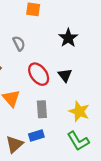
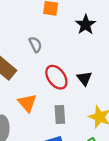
black star: (68, 38) -> (86, 25), moved

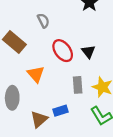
gray rectangle: (60, 114) -> (78, 85), moved

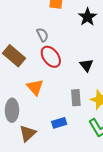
red ellipse: (63, 51) -> (51, 57), moved
brown triangle: (39, 119) -> (28, 133), moved

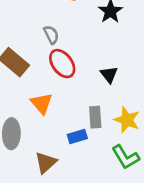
blue rectangle: (59, 123) -> (77, 136), moved
brown triangle: (28, 133) -> (46, 163), moved

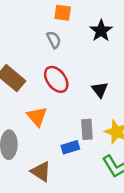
gray semicircle: (51, 35) -> (54, 40), moved
brown triangle: (46, 163) -> (41, 172), turned -45

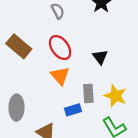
orange triangle: (37, 117) -> (60, 76), moved

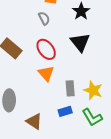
black triangle: (100, 57) -> (80, 42), moved, size x1.5
blue rectangle: (73, 110) -> (65, 111), moved

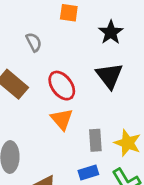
gray semicircle: (44, 18) -> (34, 42), moved

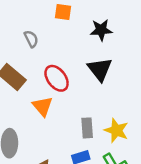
black star: (111, 32) -> (101, 30), turned 30
orange triangle: (62, 119) -> (43, 106), moved

